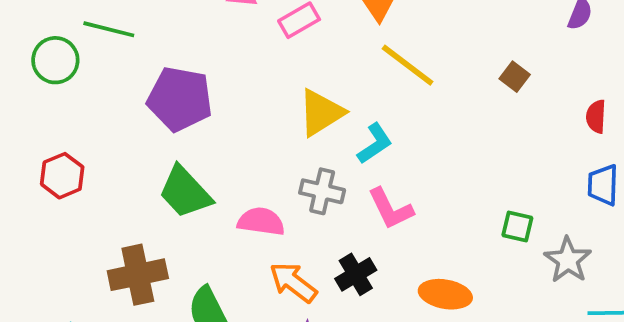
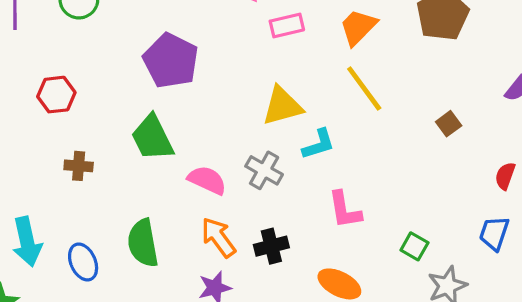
pink L-shape: (391, 209) -> (345, 210), moved
brown cross: (138, 275) -> (79, 166), moved, size x0.6

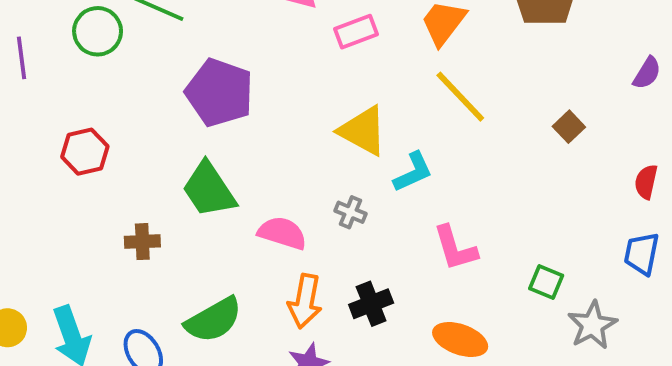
yellow triangle: (282, 106) -> (363, 131), turned 51
brown cross: (79, 166) -> (142, 242), moved
gray cross: (264, 170) -> (350, 212), size x0.7
orange arrow: (218, 237) -> (305, 301), turned -126
green semicircle: (143, 243) -> (214, 320), turned -102

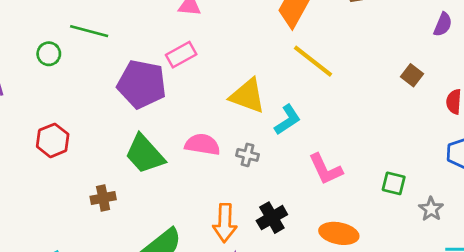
green circle: (98, 31) -> (49, 54), size x0.7
pink rectangle: (356, 32) -> (181, 55), moved
brown square: (569, 127) -> (412, 75), moved
pink semicircle: (282, 233) -> (202, 144), moved
gray star: (592, 325) -> (431, 209), size x0.7

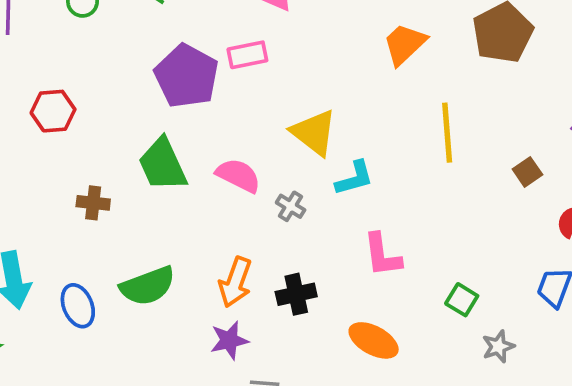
yellow line: (313, 61) -> (447, 133), moved, turned 30

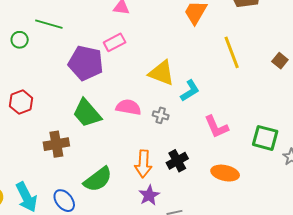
brown cross: (93, 203) -> (56, 144), size x1.4
green square: (462, 300) -> (265, 138), size x1.5

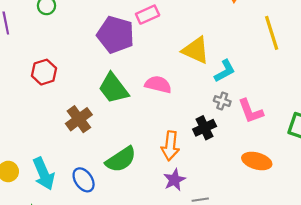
gray cross: (161, 115) -> (222, 101), moved
brown cross: (56, 144) -> (79, 119), turned -30
black cross: (177, 161) -> (205, 128), moved

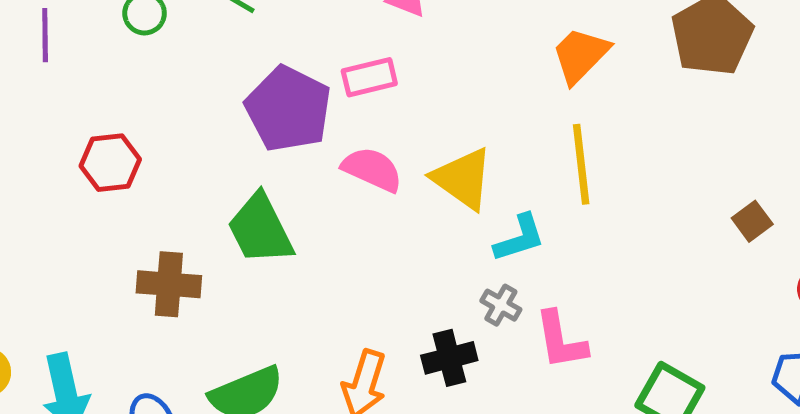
yellow line: (272, 33) -> (581, 164), moved
pink semicircle: (158, 85) -> (372, 169), moved
brown cross: (79, 119) -> (169, 284), turned 30

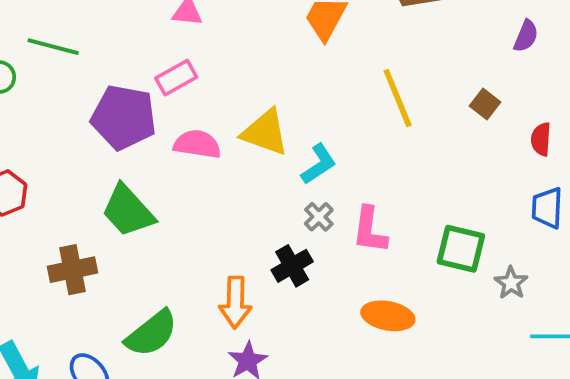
yellow line: (581, 164) -> (398, 98), moved
gray cross: (501, 305) -> (319, 217), turned 32
pink L-shape: (561, 340) -> (370, 230), turned 33

